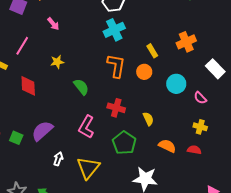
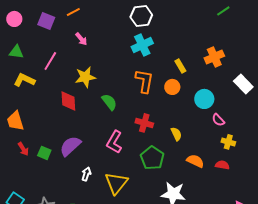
yellow star: (57, 62) -> (85, 77), size x1.5
red diamond: (28, 86) -> (68, 101), moved
pink semicircle: (200, 98) -> (218, 120), moved

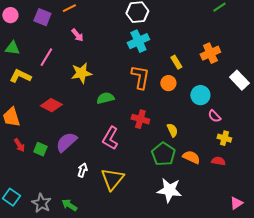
red diamond: (68, 101) -> (51, 105), moved, turned -60
green semicircle: (109, 102) -> (105, 98), turned -66
green pentagon: (152, 158) -> (163, 154), moved

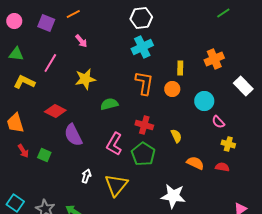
yellow rectangle: (176, 62) -> (180, 68), turned 32
purple semicircle: (66, 142) -> (73, 135), moved, turned -75
green pentagon: (163, 154) -> (143, 154), moved

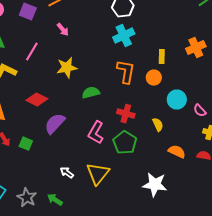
cyan circle: (204, 101) -> (177, 100), moved
purple semicircle: (73, 135) -> (55, 124), turned 70
white arrow: (86, 176) -> (67, 173), moved, turned -72

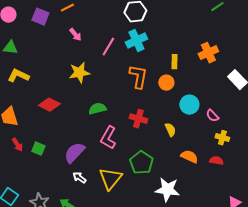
pink line: (32, 52) -> (108, 47), moved
green semicircle: (91, 93) -> (97, 109), moved
purple semicircle: (55, 124) -> (74, 153), moved
green pentagon: (125, 143) -> (141, 163), moved

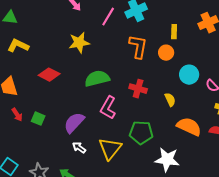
green semicircle: (97, 109) -> (97, 79), size x1.4
orange semicircle: (189, 157) -> (189, 127), size x1.4
green pentagon: (141, 163) -> (141, 133), turned -30

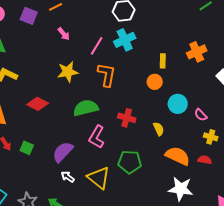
orange L-shape: (138, 47) -> (107, 75), moved
yellow triangle: (110, 149) -> (99, 178), turned -30
white star: (167, 160) -> (181, 189), moved

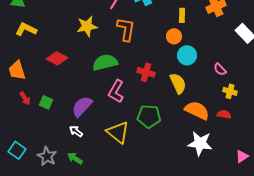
cyan circle: (178, 104) -> (187, 55), moved
yellow semicircle: (159, 129) -> (178, 83), size x1.5
white arrow: (68, 177) -> (76, 131), moved

